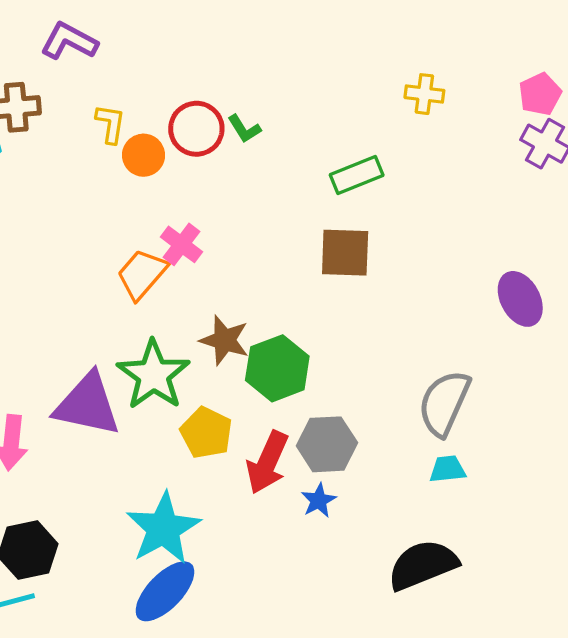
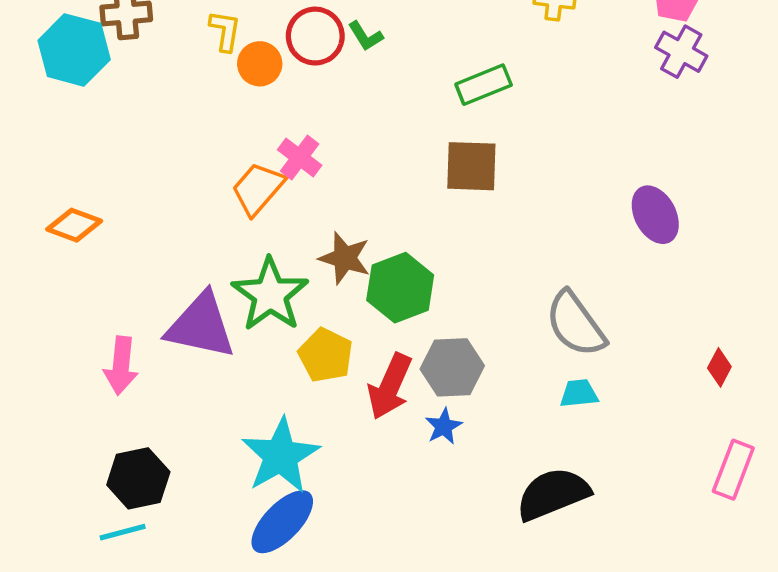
gray semicircle: (444, 403) -> (575, 324), turned -60

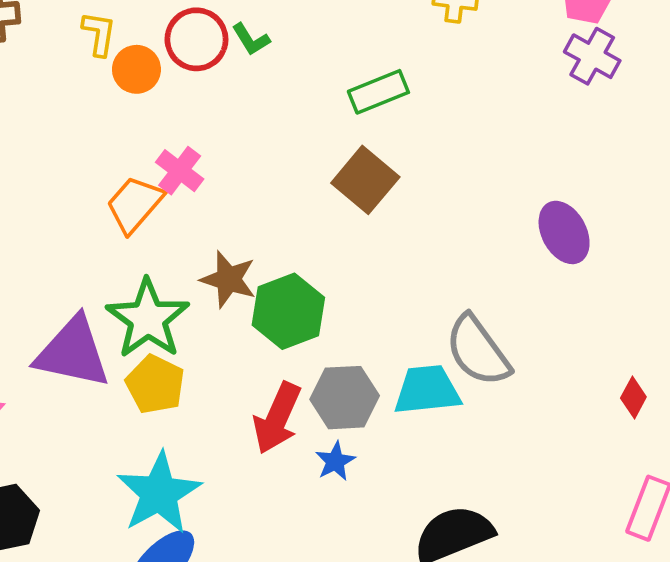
brown square: (471, 166) -> (365, 180), turned 38
yellow pentagon: (326, 355) -> (155, 384), moved
cyan trapezoid: (579, 393) -> (427, 390), moved, size x1.6

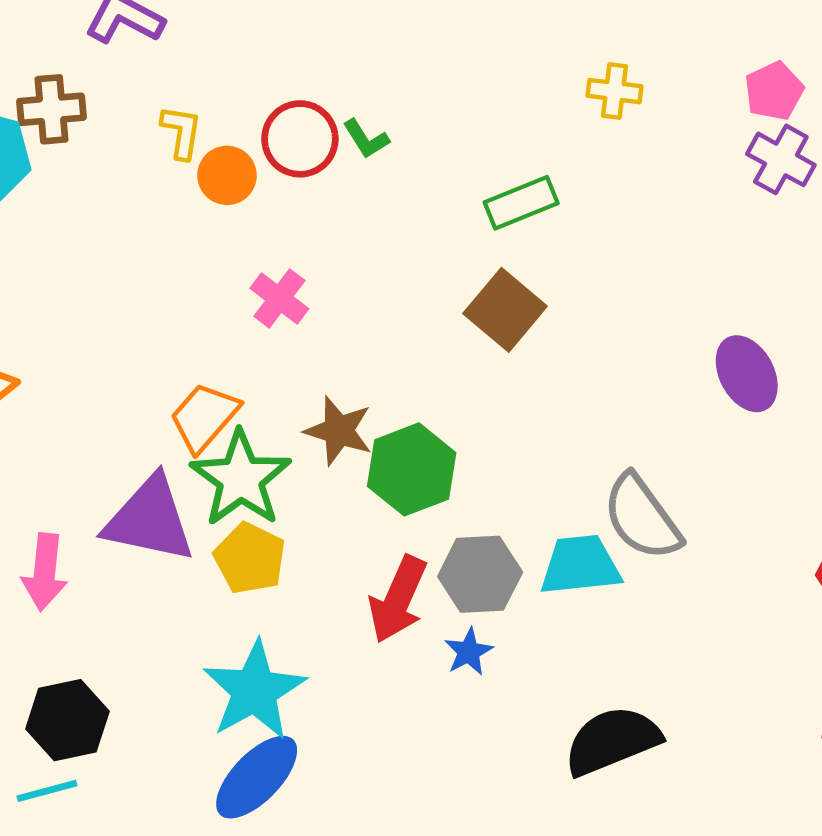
orange trapezoid: (135, 204) -> (204, 417), moved

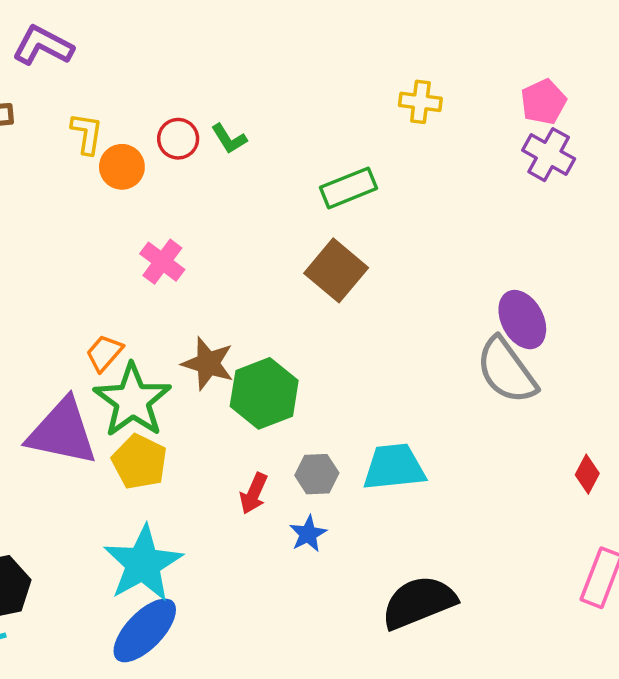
red circle: (300, 139) -> (178, 139), size x0.7
orange trapezoid: (204, 417) -> (104, 353), size x0.7
gray semicircle: (642, 517) -> (506, 371), moved
gray hexagon: (480, 574) -> (317, 474), size x0.7
red arrow: (398, 599) -> (254, 493), size x0.6

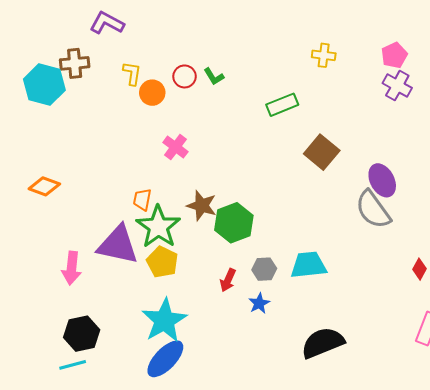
brown square: (336, 270) -> (322, 152), moved
orange trapezoid: (104, 353) -> (142, 200), turned -30

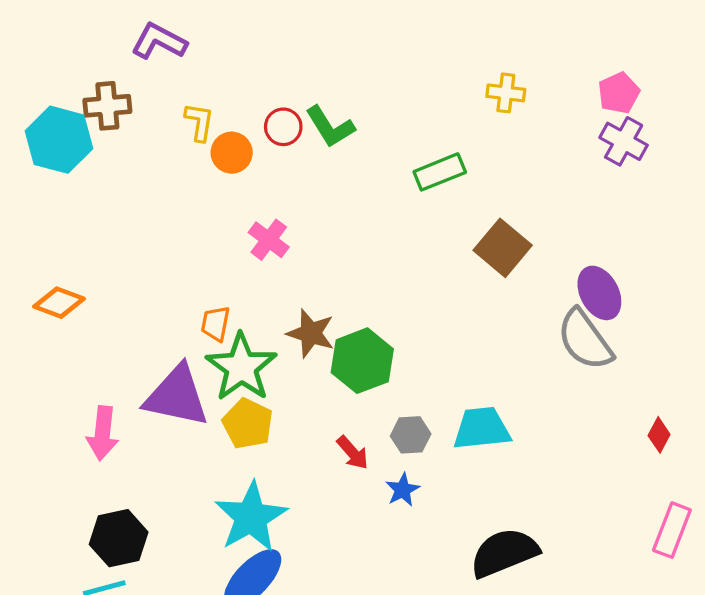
green L-shape: (214, 76) -> (330, 127), size x1.5
red arrow: (228, 280) -> (353, 453), turned -65

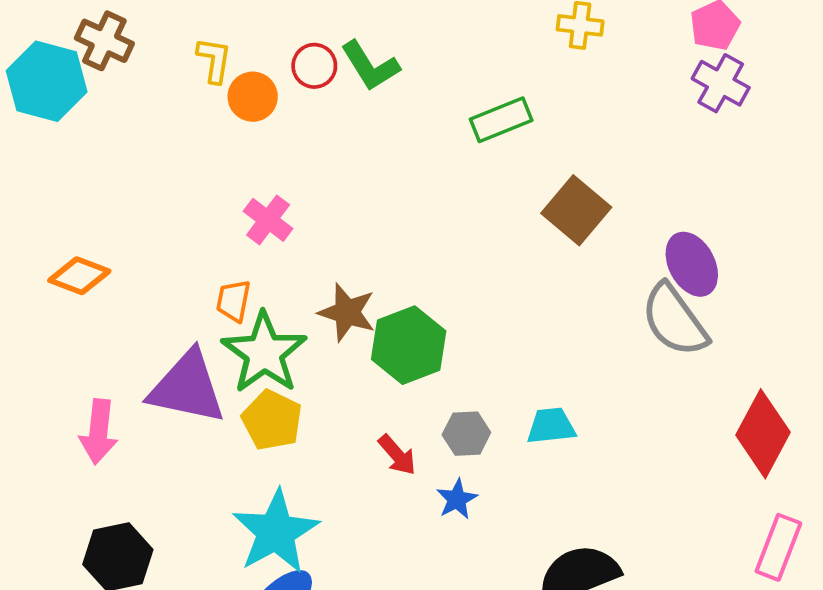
brown cross: (107, 106) -> (104, 41), turned 30
pink cross: (269, 240) -> (268, 220), moved
orange diamond: (59, 303) -> (79, 276), moved
cyan trapezoid: (482, 428) -> (551, 426), size x0.7
red diamond: (659, 435) -> (763, 434), size x2.0

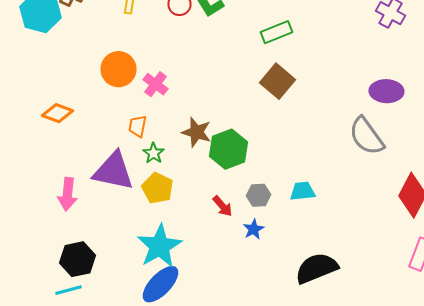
orange circle: (253, 97) -> (118, 69), moved, size x1.4
brown square: (576, 210) -> (278, 81), moved
purple ellipse: (692, 264) -> (386, 91), moved, turned -60
green star: (264, 353) -> (154, 153), size x0.5

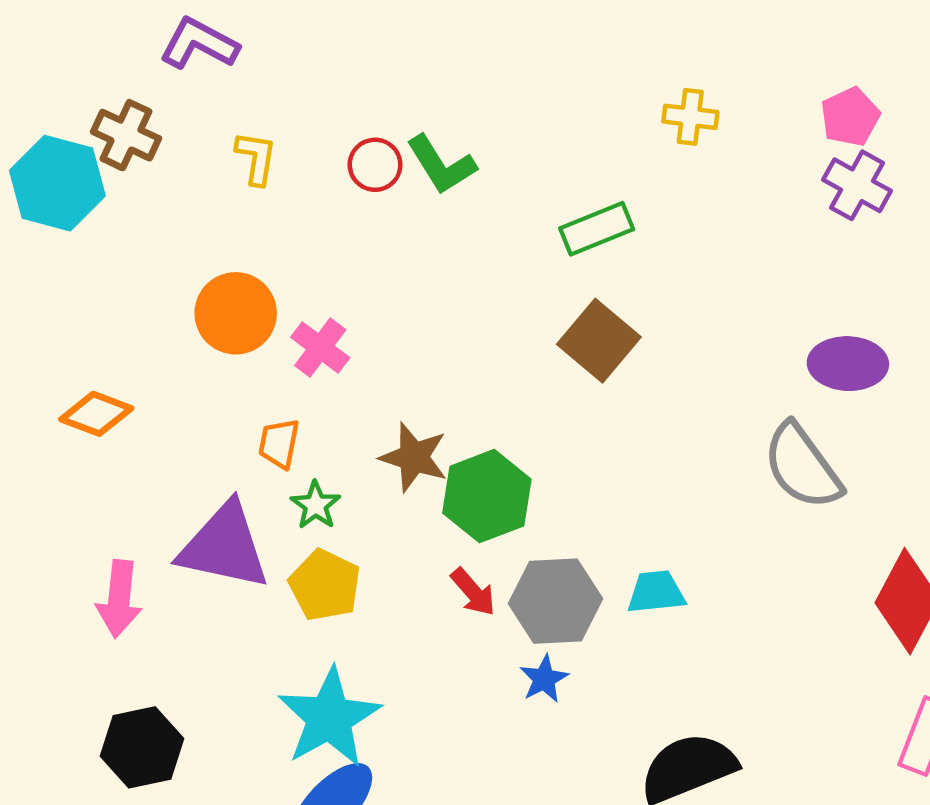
gray hexagon: (258, 195) -> (555, 601), size x1.6
red arrow: (222, 206) -> (473, 592), moved

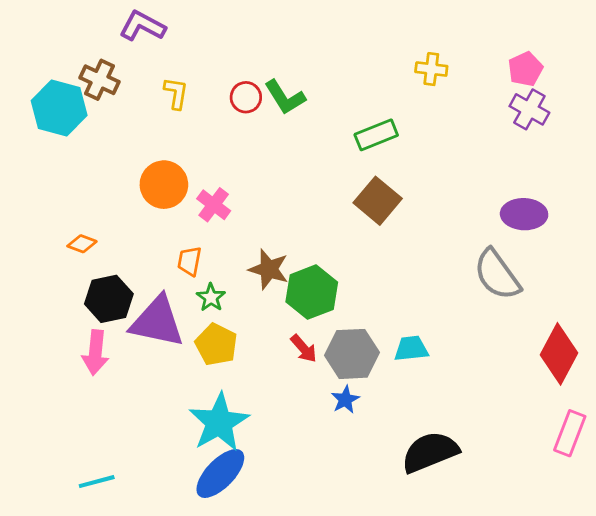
orange diamond: (96, 414) -> (82, 244), size x0.7
black hexagon: (142, 747) -> (109, 299), moved

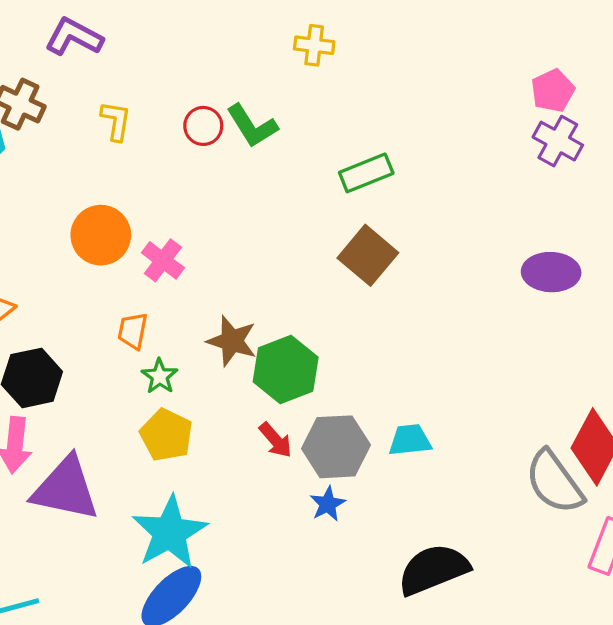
yellow cross: (431, 69) -> (314, 45), moved
gray semicircle: (497, 275) -> (554, 482), moved
purple triangle: (157, 322) -> (66, 489), moved

